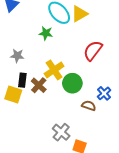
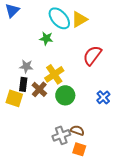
gray star: (17, 56) -> (26, 66), moved
green circle: (72, 83) -> (65, 95), moved
brown semicircle: (89, 106) -> (77, 130), moved
gray cross: (61, 132) -> (61, 135), turned 30

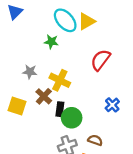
yellow cross: (54, 74) -> (60, 80), turned -30
black rectangle: (23, 84) -> (60, 109), moved
green circle: (65, 95) -> (72, 118), moved
brown semicircle: (77, 130) -> (95, 140), moved

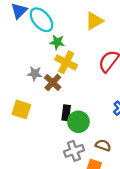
cyan ellipse: (65, 20) -> (41, 20), moved
yellow cross: (60, 80) -> (66, 62), moved
brown cross: (44, 96) -> (53, 83), moved

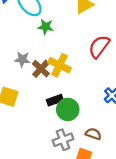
yellow cross: (66, 62) -> (60, 65), moved
black rectangle: (66, 113) -> (55, 100), turned 64

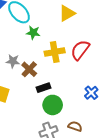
yellow cross: (60, 65) -> (55, 52), moved, turned -36
black rectangle: (55, 100) -> (43, 88), moved

